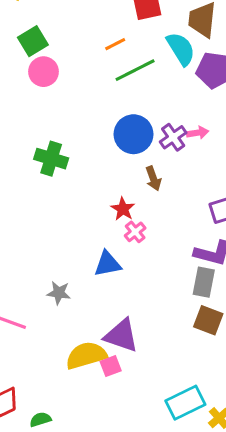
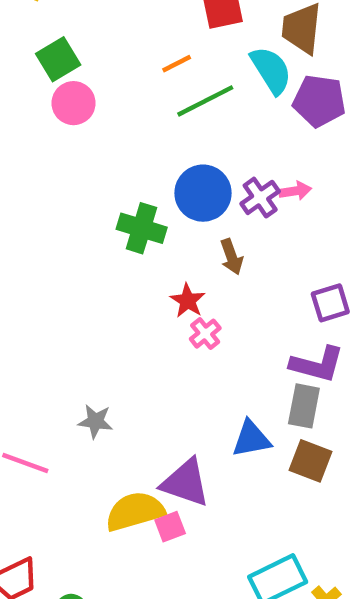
green cross: (51, 159) -> (142, 228), moved
blue triangle: (108, 264) -> (251, 439), moved

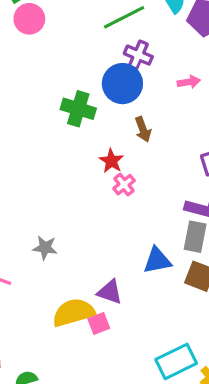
purple cross: (260, 197) -> (138, 55), moved, turned -32
purple triangle: (185, 483) -> (110, 292), size x0.7

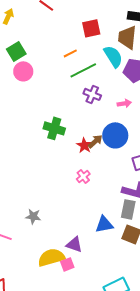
pink arrow: (189, 82) -> (124, 103), moved
blue circle: (122, 84) -> (115, 135), moved
brown arrow: (143, 129) -> (95, 141), turned -112
red star: (111, 161) -> (84, 145), moved

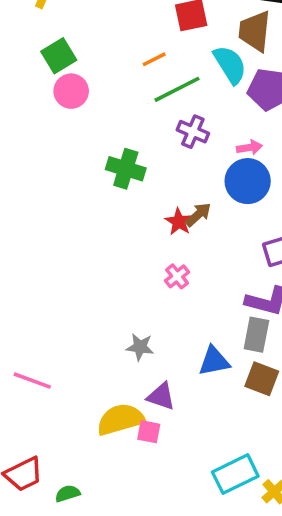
green cross: (54, 128) -> (126, 169), moved
blue circle: (115, 135) -> (248, 181), moved
gray star: (33, 216) -> (140, 347), moved
pink square: (67, 264) -> (149, 432), turned 32

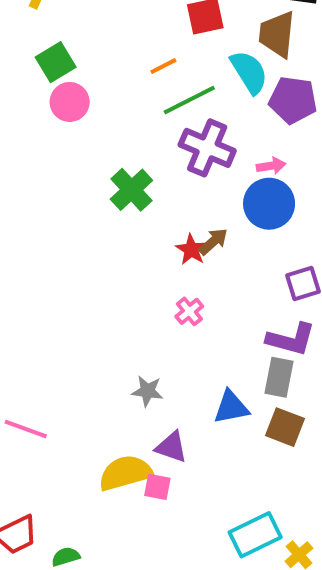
purple cross: (193, 132) -> (207, 148), size x1.5
green cross: (126, 169) -> (131, 190), turned 30

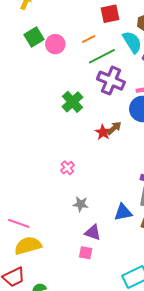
pink circle: (70, 102) -> (55, 44), moved
pink cross: (189, 311) -> (67, 168), moved
yellow semicircle: (125, 473) -> (28, 246), moved

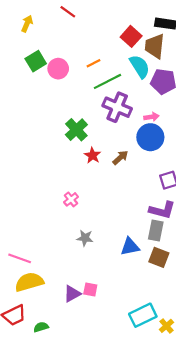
red square: (110, 14) -> (131, 36), moved, turned -36
red star: (103, 132) -> (92, 155), moved
purple triangle: (93, 232) -> (72, 294), moved, turned -48

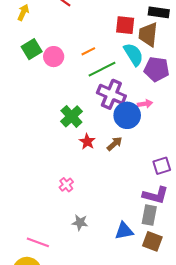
red square: (131, 36) -> (125, 25), turned -36
blue circle: (150, 137) -> (127, 115), moved
pink line: (20, 258) -> (38, 242), moved

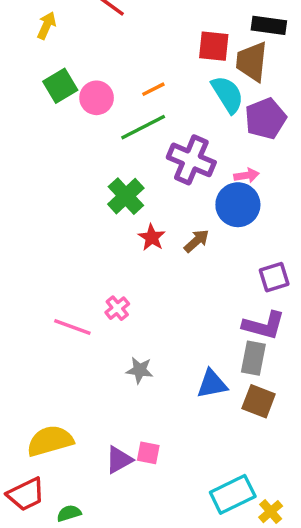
green line: (102, 69) -> (143, 127), moved
purple pentagon: (157, 69) -> (265, 119), turned -30
blue circle: (127, 115) -> (238, 205), moved
pink line: (38, 242) -> (72, 327), moved

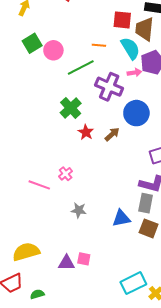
orange line: (153, 89) -> (99, 45), moved, turned 32
pink arrow: (246, 175) -> (134, 73), moved
purple triangle: (119, 460) -> (67, 263), turned 30

